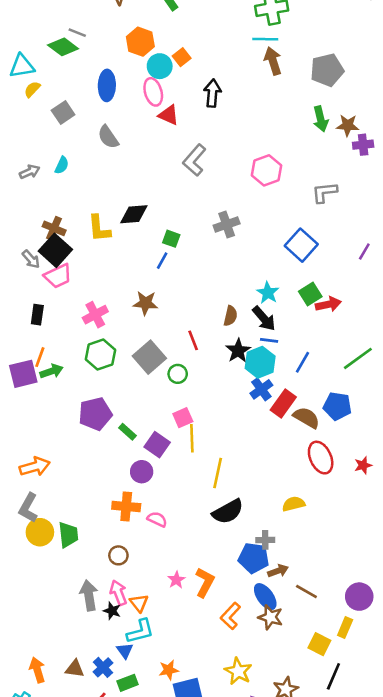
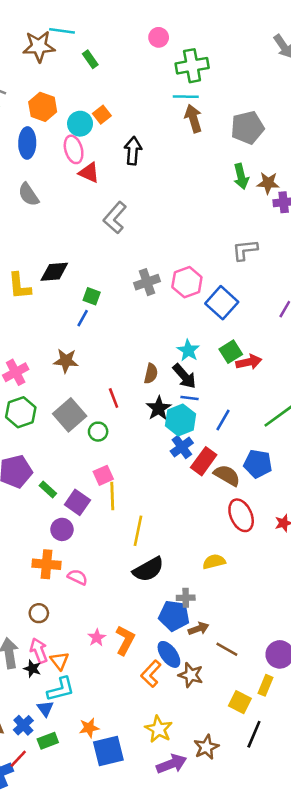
orange hexagon: (140, 42) -> (43, 107), moved
pink hexagon: (267, 170) -> (187, 282), moved
blue ellipse: (265, 597) -> (169, 654), moved

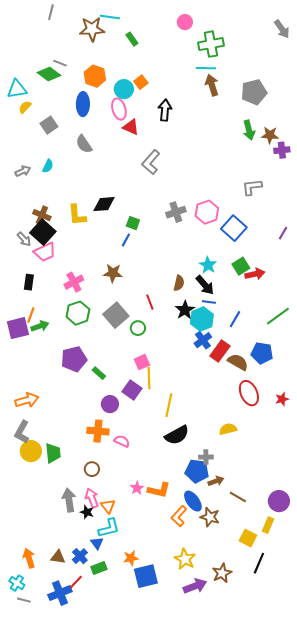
purple square: (77, 502) -> (132, 390), moved
orange L-shape: (125, 640) -> (159, 490), turned 75

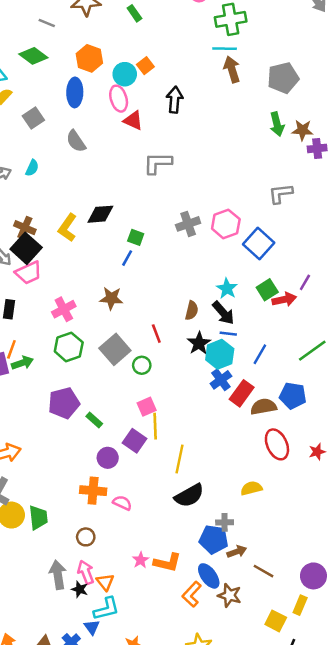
gray line: (60, 63) -> (47, 23), moved
gray L-shape: (151, 162) -> (158, 163), turned 50
yellow L-shape: (77, 215) -> (67, 228), turned 40
purple line: (283, 233) -> (305, 282), moved
brown semicircle: (238, 362) -> (264, 407), turned -40

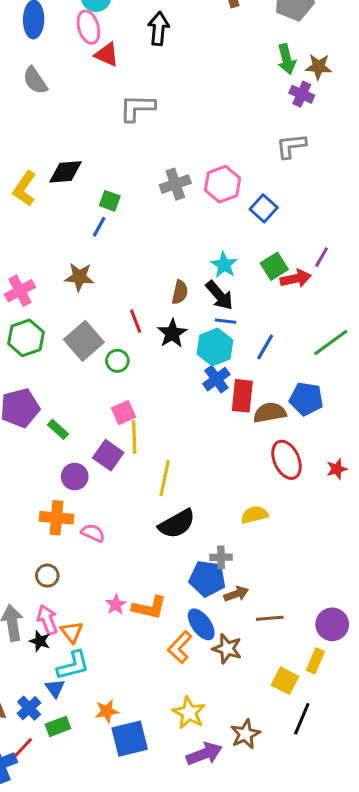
purple cross: (317, 148) -> (302, 94), moved, turned 30
blue square: (259, 243) -> (264, 208), size x0.7
black star: (199, 343) -> (172, 333), moved
red rectangle: (242, 393) -> (242, 396), turned -30
brown line: (264, 571) -> (270, 618), turned -35

